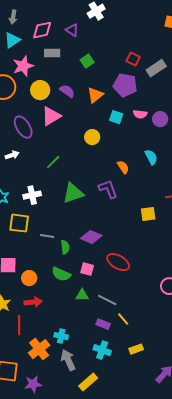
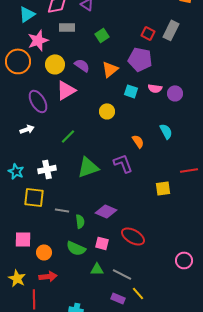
gray rectangle: (156, 68) -> (171, 30), moved, turned -30

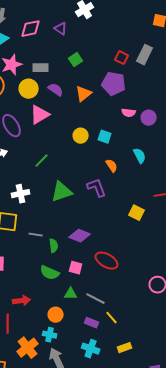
gray rectangle: (67, 27) -> (41, 68), moved
cyan square: (131, 91) -> (105, 137), moved
yellow square: (163, 188) -> (137, 213), turned 35
orange circle: (44, 252) -> (56, 315), moved

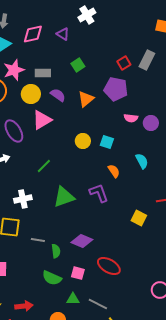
red square: (122, 58) -> (124, 63), turned 32

